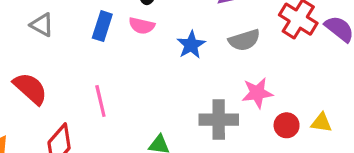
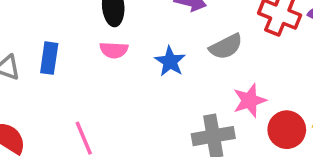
blue rectangle: (102, 26) -> (49, 58), moved
red circle: (287, 125) -> (287, 130), size x1.4

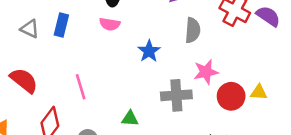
gray semicircle: (226, 47) -> (193, 30), turned -65
blue star: (170, 61) -> (149, 51), moved

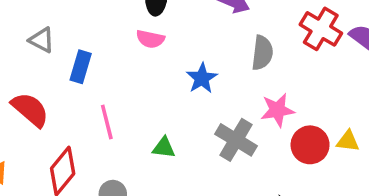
blue rectangle: (61, 25) -> (81, 67), moved
gray cross: (176, 95) -> (236, 140), turned 32
green triangle: (130, 119) -> (164, 148), moved

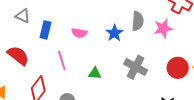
pink semicircle: (150, 39) -> (79, 33), moved
gray semicircle: (262, 53) -> (138, 21), moved
pink star: (277, 110) -> (163, 28), moved

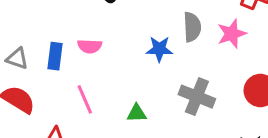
gray triangle: (23, 16) -> (17, 59), moved
pink semicircle: (79, 33) -> (90, 46), moved
blue star: (115, 33) -> (159, 49), turned -30

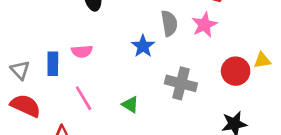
blue star: (159, 49) -> (143, 46), turned -30
gray triangle: (17, 59) -> (20, 70), turned 36
green triangle: (137, 113) -> (130, 105), turned 42

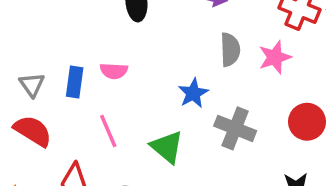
blue star: (143, 46) -> (193, 93), moved
green triangle: (130, 105) -> (167, 147), size x1.5

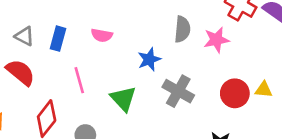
pink semicircle: (114, 71) -> (102, 35), moved
gray triangle: (32, 85) -> (24, 36), turned -35

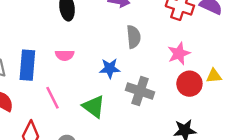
blue rectangle: (58, 39) -> (27, 65), size x1.4
pink star: (216, 40) -> (179, 54), moved
blue star: (149, 59) -> (110, 68), turned 30

